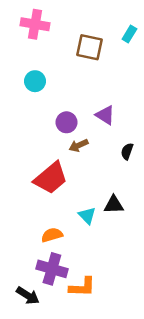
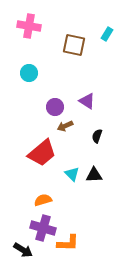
black semicircle: (127, 151) -> (97, 136), moved
cyan triangle: (87, 216) -> (72, 174), moved

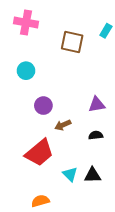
purple triangle: (87, 101) -> (97, 105), moved, turned -42
purple circle: (55, 107) -> (43, 106), moved
black semicircle: (97, 136) -> (96, 135), turned 64

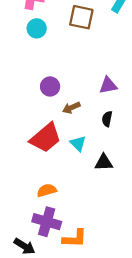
cyan circle: (26, 71) -> (37, 28), moved
black semicircle: (96, 135) -> (107, 119), turned -72
cyan triangle: (70, 174) -> (78, 143), moved

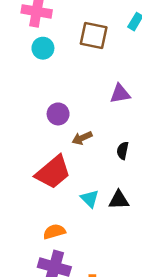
purple triangle: (108, 85) -> (120, 94), moved
cyan triangle: (78, 143) -> (90, 199), moved

